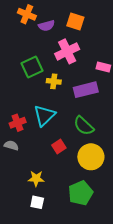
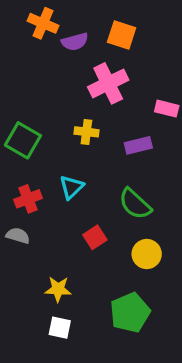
green square: (32, 67) -> (23, 140), moved, turned -35
purple rectangle: (86, 90) -> (138, 145), size x0.7
cyan triangle: (44, 115) -> (71, 187), size x0.7
yellow circle: (91, 157) -> (147, 254), size x0.7

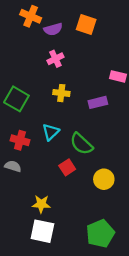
pink cross: (108, 83) -> (55, 59), moved, size x0.6
red cross: (28, 199) -> (20, 140), turned 36
green semicircle: (135, 204) -> (81, 144), moved
green pentagon: (130, 313) -> (100, 234), moved
white square: (60, 328) -> (42, 231), size x1.5

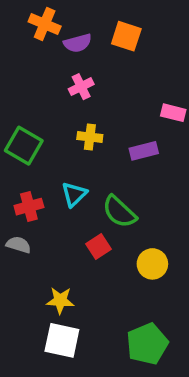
red cross: (20, 140) -> (29, 207), turned -30

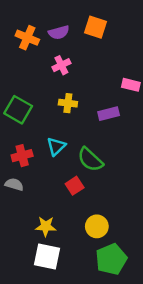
orange cross: (45, 24) -> (27, 38), moved
yellow circle: (152, 264) -> (97, 226), moved

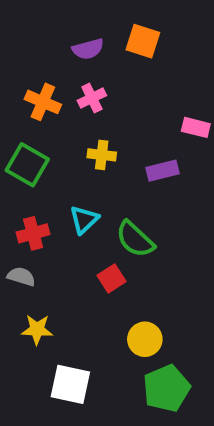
orange cross: (27, 38) -> (43, 102), moved
yellow star: (46, 226) -> (37, 329), moved

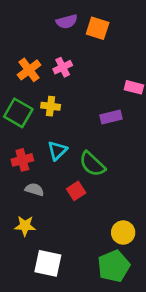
purple semicircle: (88, 49) -> (67, 22), moved
orange cross: (43, 102) -> (29, 70), turned 30
yellow cross: (102, 155) -> (51, 106), moved
gray semicircle: (21, 276) -> (34, 190), moved
yellow circle: (145, 339) -> (123, 233), moved

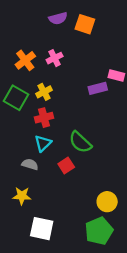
yellow cross: (51, 106) -> (44, 92), turned -35
purple rectangle: (111, 117) -> (98, 88), moved
cyan triangle: (57, 151) -> (43, 143), moved
red cross: (22, 160) -> (44, 118), moved

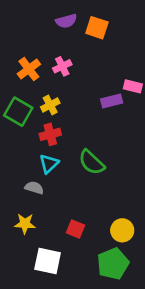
red square: (66, 165) -> (76, 229), moved, turned -35

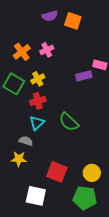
yellow star: (25, 224) -> (19, 159), moved
red square: (76, 229) -> (57, 172), size x1.5
green pentagon: (113, 264) -> (85, 198), turned 30

